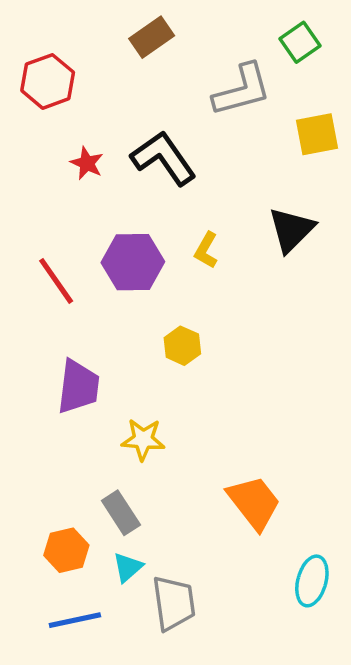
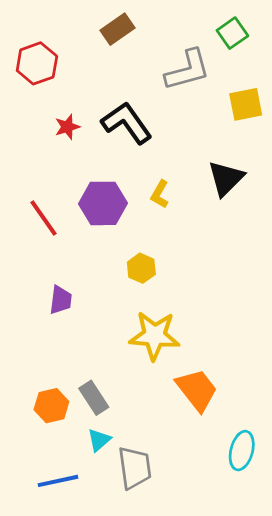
red star: (87, 163) -> (67, 127), turned 30
purple trapezoid: (78, 387) -> (61, 300), size x0.7
yellow star: (143, 439) -> (154, 336), moved, size x1.5
orange hexagon: (66, 550) -> (51, 406), moved

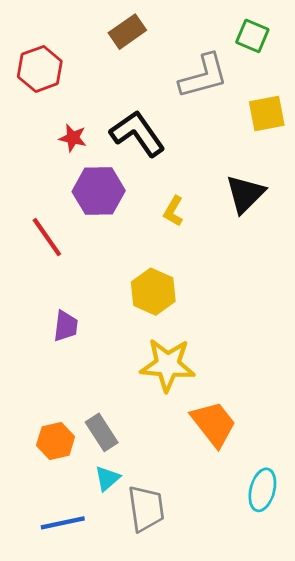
green square: (232, 33) -> (252, 36), turned -32
red star: (67, 127) -> (73, 138), turned 30
purple hexagon: (103, 203) -> (99, 191), moved
yellow hexagon: (141, 268) -> (153, 292), size x1.4

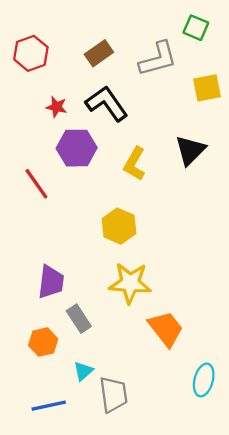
brown rectangle: (127, 32) -> (99, 53), moved
yellow L-shape: (173, 211) -> (135, 164), size x1.4
purple trapezoid: (66, 326) -> (51, 282), moved, size x1.4
gray rectangle: (102, 432) -> (79, 319), moved

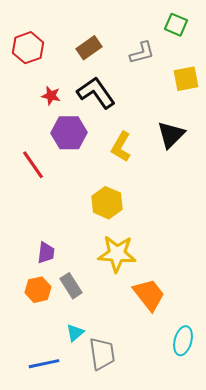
gray L-shape: (158, 59) -> (142, 53), size x0.7
purple trapezoid: (51, 282) -> (46, 253), size x0.7
orange hexagon: (43, 342) -> (38, 290), moved

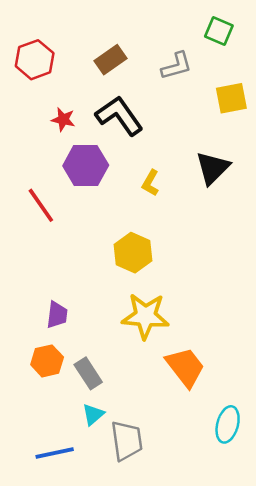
yellow L-shape: (121, 147) -> (150, 183), size x0.7
gray rectangle: (71, 286) -> (88, 373), moved

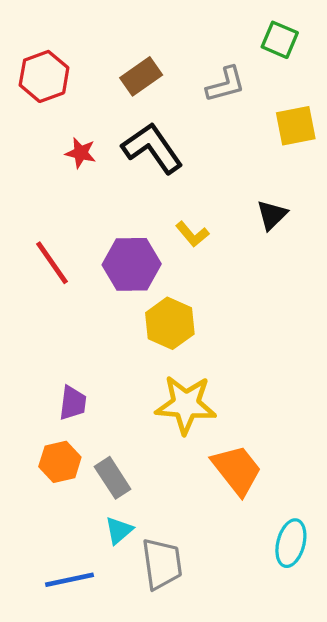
purple hexagon: (86, 165) -> (132, 264), moved
black triangle: (213, 168) -> (272, 215), size x0.7
yellow L-shape: (150, 183) -> (192, 234), turned -70

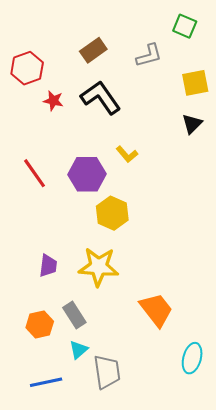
red hexagon: (44, 76) -> (27, 68), moved
black triangle: (272, 215) -> (192, 124), moved
yellow star: (186, 405) -> (99, 267), moved
orange hexagon: (60, 462) -> (40, 324), moved

